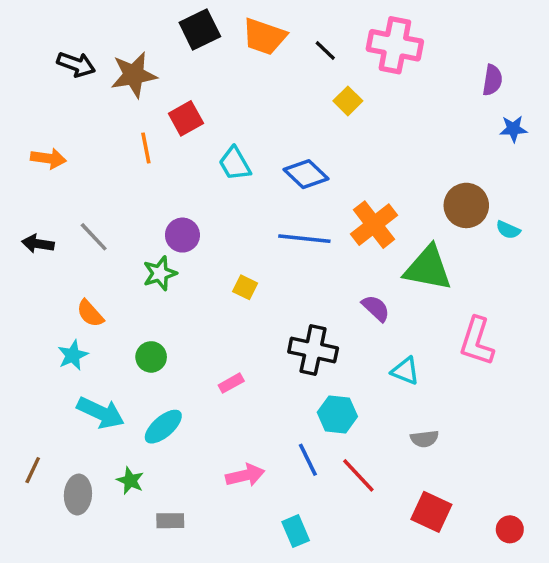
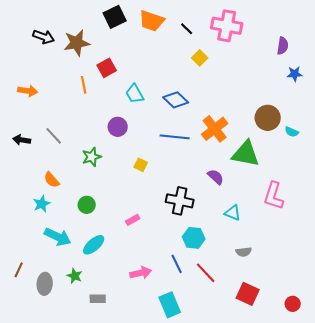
purple circle: (182, 235) -> (118, 127), moved
cyan rectangle: (296, 531) -> (170, 305), size x1.4

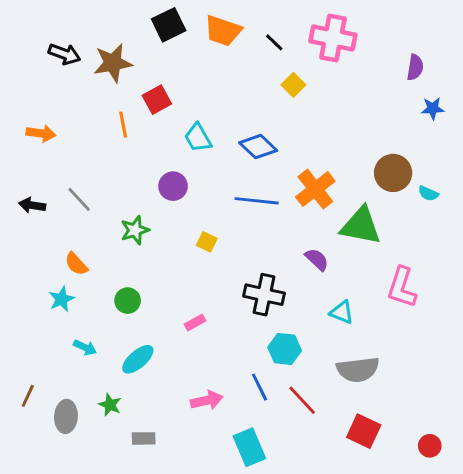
cyan arrow: (58, 237) -> (85, 348), size x0.6
gray semicircle: (244, 252) -> (358, 370), size x1.8

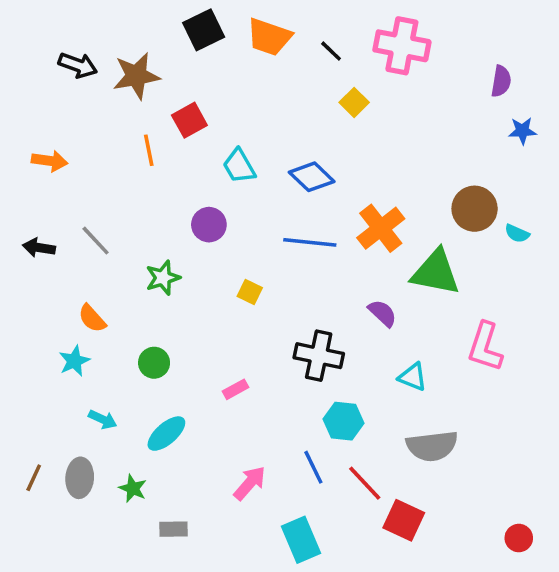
pink arrow: (207, 400) -> (250, 483), turned -36
gray ellipse: (66, 416) -> (80, 478), moved
red square: (364, 431) -> (404, 520), moved

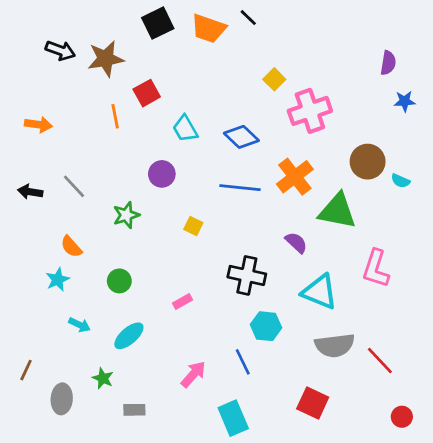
pink cross: (402, 46) -> (310, 111), moved, turned -30
black line: (331, 51) -> (248, 18), moved
cyan triangle: (413, 377) -> (320, 292), size x1.6
gray ellipse: (80, 478) -> (62, 399), moved
red line: (365, 483) -> (380, 360), moved

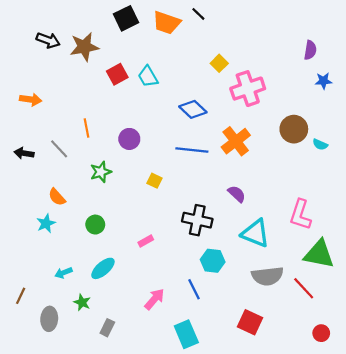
orange line: (115, 116) -> (86, 128), moved
cyan trapezoid: (185, 129) -> (148, 76), moved
green triangle: (337, 211) -> (319, 254), moved
cyan arrow: (80, 325) -> (63, 273), moved, turned 133
gray rectangle: (134, 410) -> (107, 328), turned -63

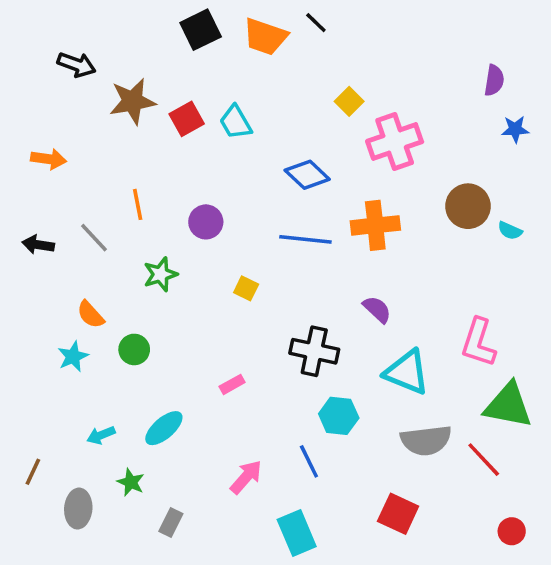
brown star: (84, 47) -> (132, 101), moved
orange cross: (236, 141) -> (375, 225), turned 32
green circle: (95, 225) -> (134, 349), moved

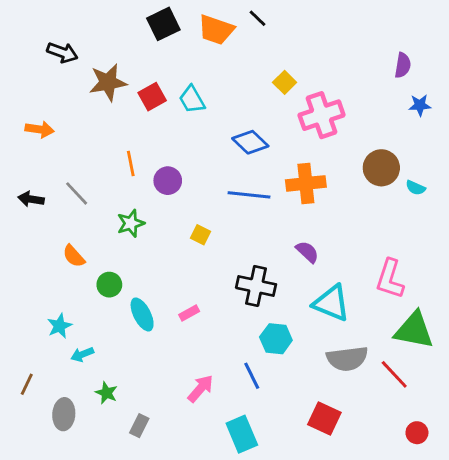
orange line: (138, 204) -> (131, 164), moved
cyan star: (73, 356) -> (60, 326), moved
cyan ellipse: (164, 428) -> (142, 314), moved, turned -76

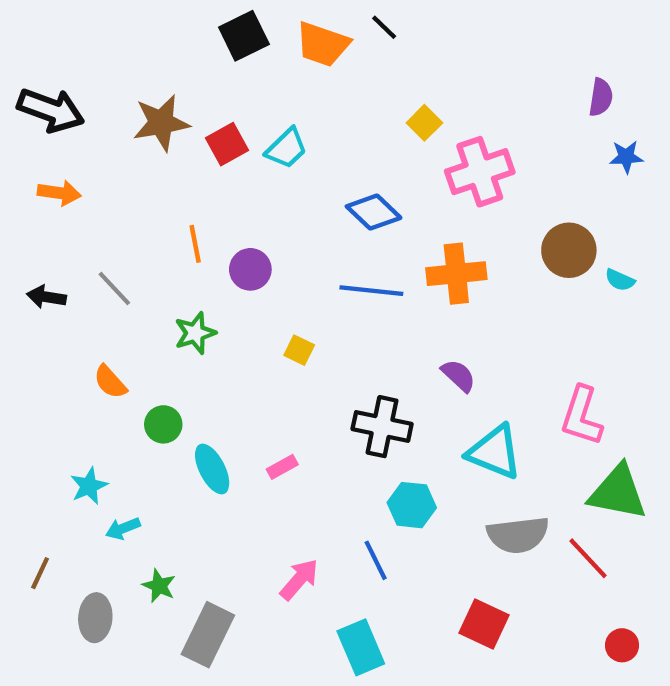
black arrow: (62, 52) -> (51, 110), moved, size x1.4
cyan trapezoid: (192, 99) -> (286, 148), turned -104
gray rectangle: (139, 426) -> (208, 635), size x1.8

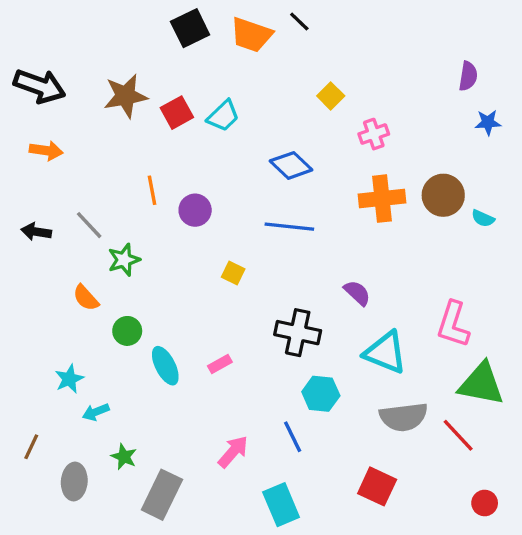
pink cross: (480, 172) -> (374, 134), size x0.6
orange cross: (456, 274) -> (382, 199), moved
green star: (195, 333) -> (124, 260), moved

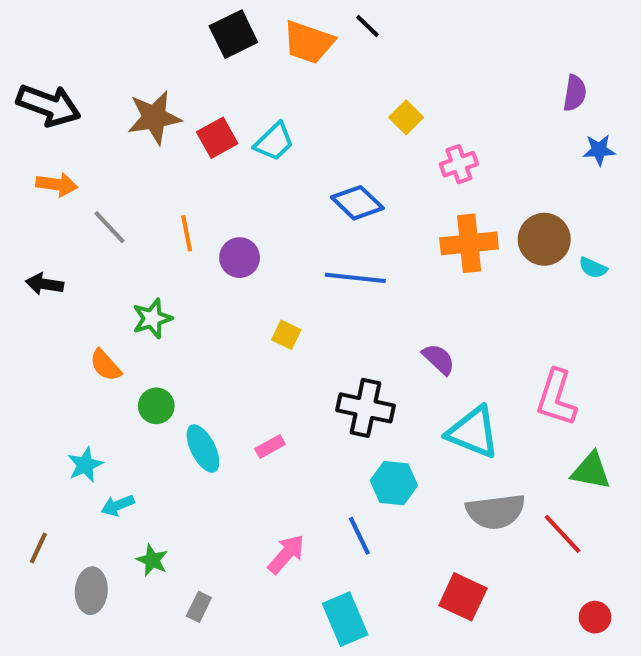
gray line: (89, 225) -> (110, 227), moved
green triangle: (481, 384) -> (591, 471), size x0.7
gray rectangle: (162, 495) -> (199, 607), size x0.5

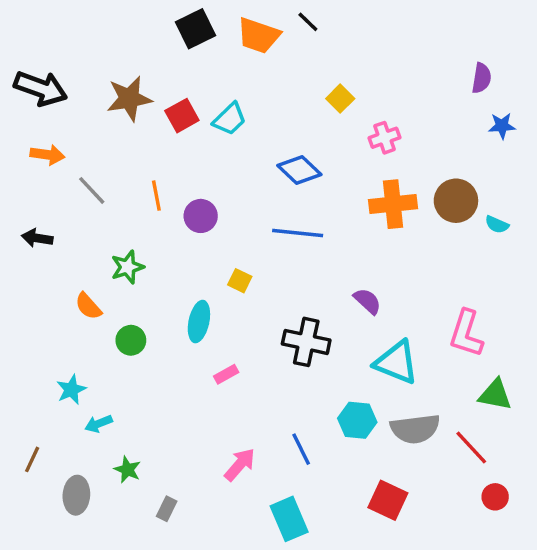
cyan ellipse: (203, 449) -> (199, 322), moved, turned 39
cyan hexagon: (394, 483) -> (357, 420), moved
red circle: (595, 617) -> (495, 497), moved

